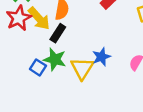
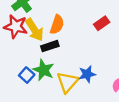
red star: (19, 18) -> (16, 27), turned 30
black rectangle: (58, 33) -> (50, 46), turned 30

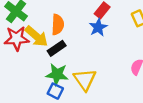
blue star: (87, 74) -> (98, 27), moved
blue square: (27, 75) -> (55, 91), moved

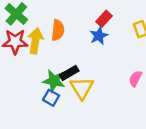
yellow arrow: (36, 36) -> (35, 41), turned -125
black rectangle: (57, 48) -> (69, 73), moved

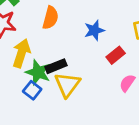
red rectangle: (104, 19) -> (116, 55), moved
yellow arrow: (35, 41) -> (21, 53), moved

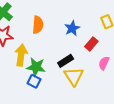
black rectangle: (56, 66) -> (66, 61), moved
yellow triangle: (67, 85) -> (74, 76), moved

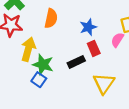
red rectangle: (91, 44) -> (94, 48), moved, turned -72
pink semicircle: (104, 63) -> (117, 40), moved
yellow triangle: (74, 76) -> (104, 83), moved

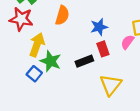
blue square: (39, 80) -> (34, 74), moved

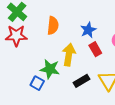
yellow arrow: (37, 45) -> (69, 55), moved
black rectangle: (84, 61) -> (81, 81), moved

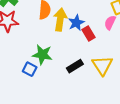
blue star: (88, 30) -> (76, 23), moved
yellow arrow: (69, 55) -> (60, 20), moved

